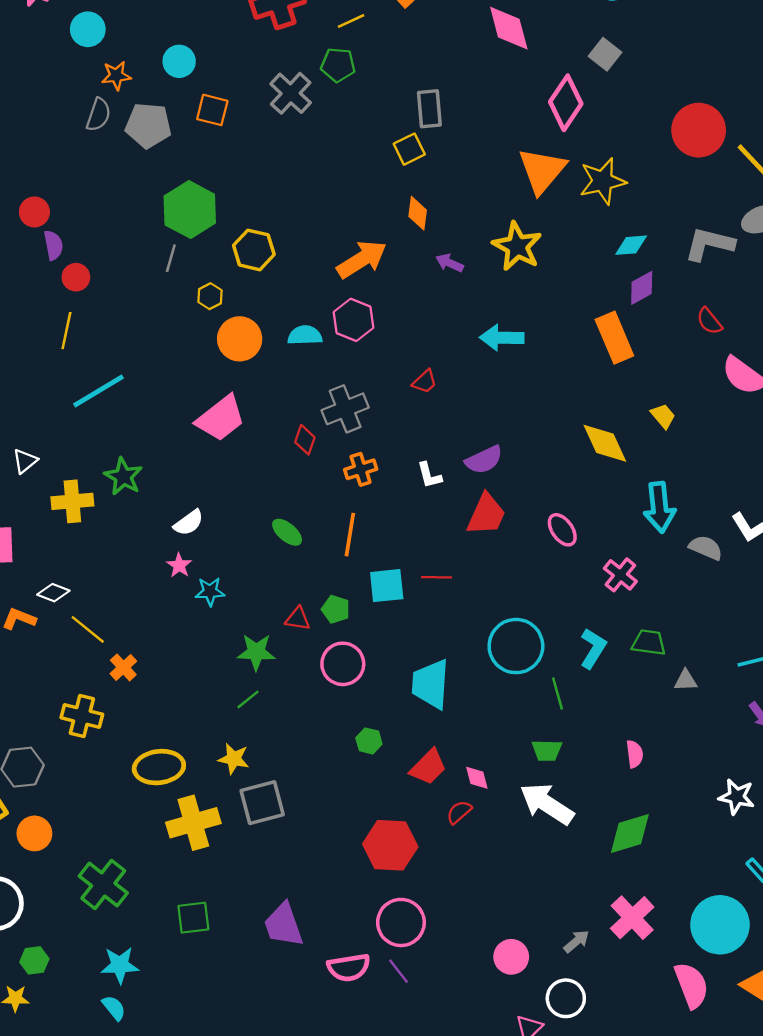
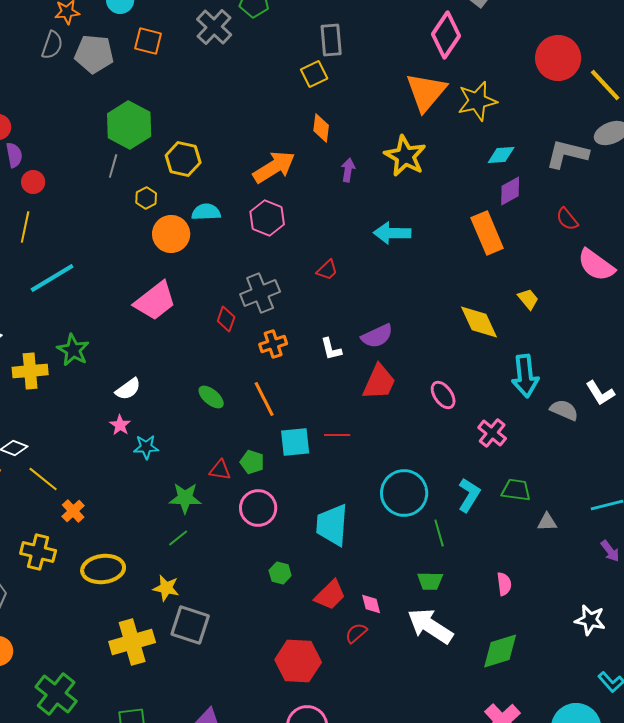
purple arrow: (450, 263) -> (348, 170), turned 75
cyan semicircle: (305, 335) -> (206, 212), moved
orange line: (350, 535) -> (264, 399), turned -36
yellow ellipse: (159, 767) -> (103, 569), moved
gray square: (262, 803) -> (190, 625), turned 33

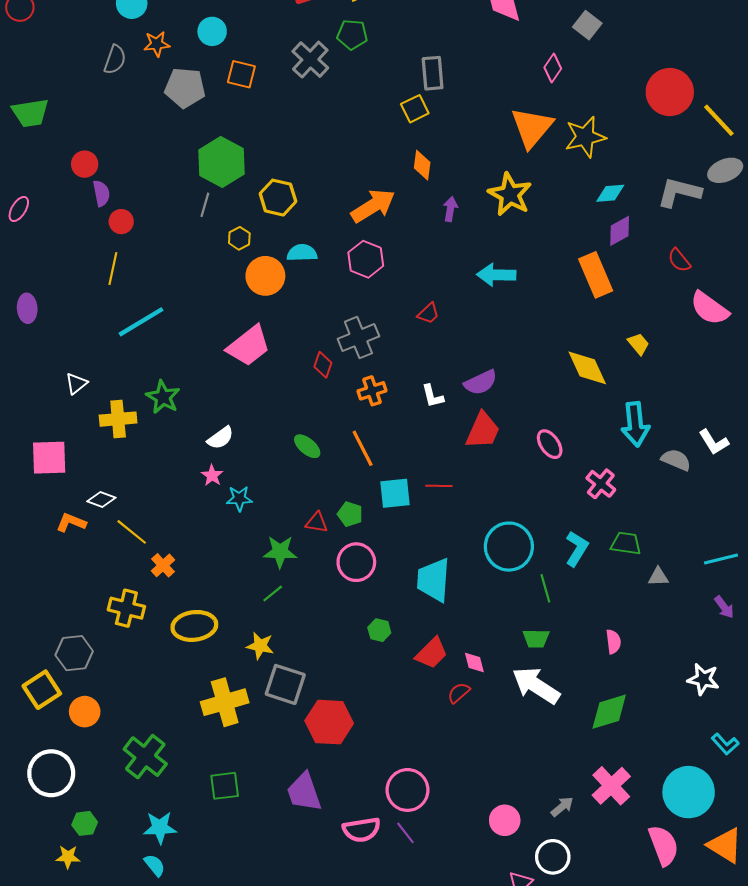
pink diamond: (446, 35) -> (553, 68), size x0.6
gray semicircle: (52, 45) -> (115, 60), moved
red hexagon: (298, 661) -> (329, 722), moved

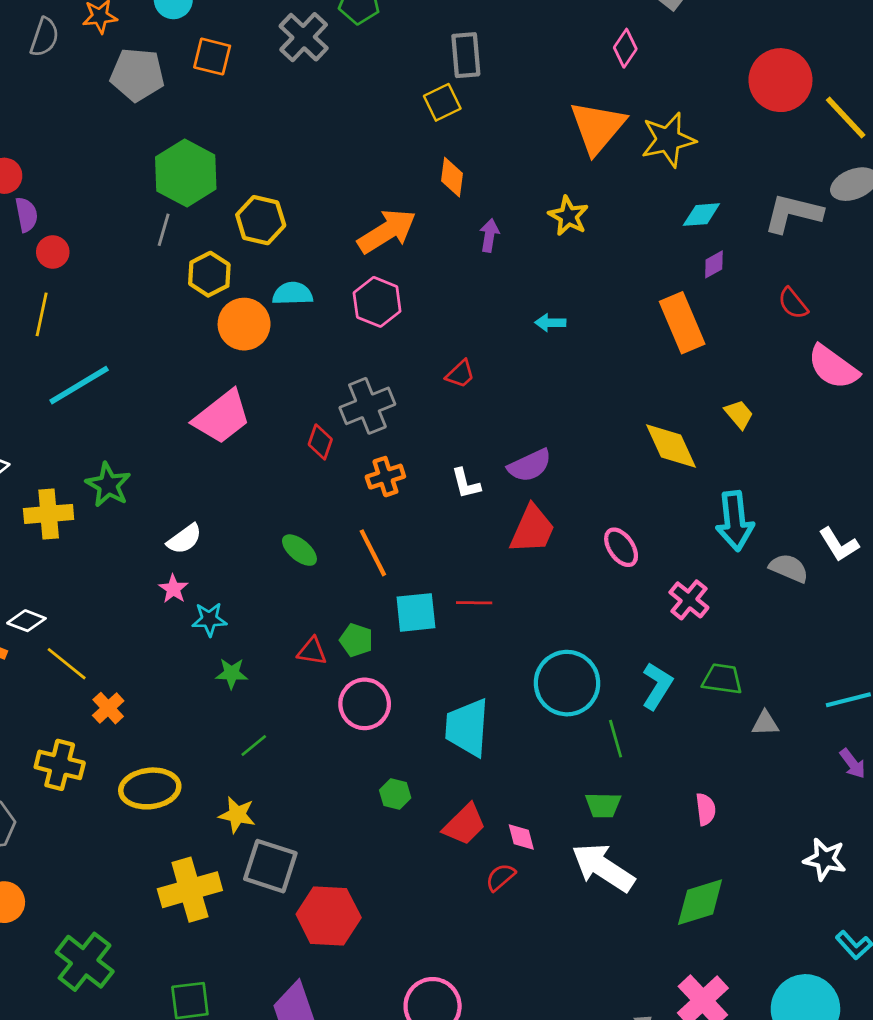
yellow star: (510, 194) -> (568, 216), size x0.7
purple diamond: (620, 231) -> (714, 264), size x0.7
yellow hexagon: (239, 238) -> (209, 274), size x1.4
cyan arrow: (496, 275) -> (550, 323), size x0.6
green star: (280, 552) -> (232, 673), moved, size x0.7

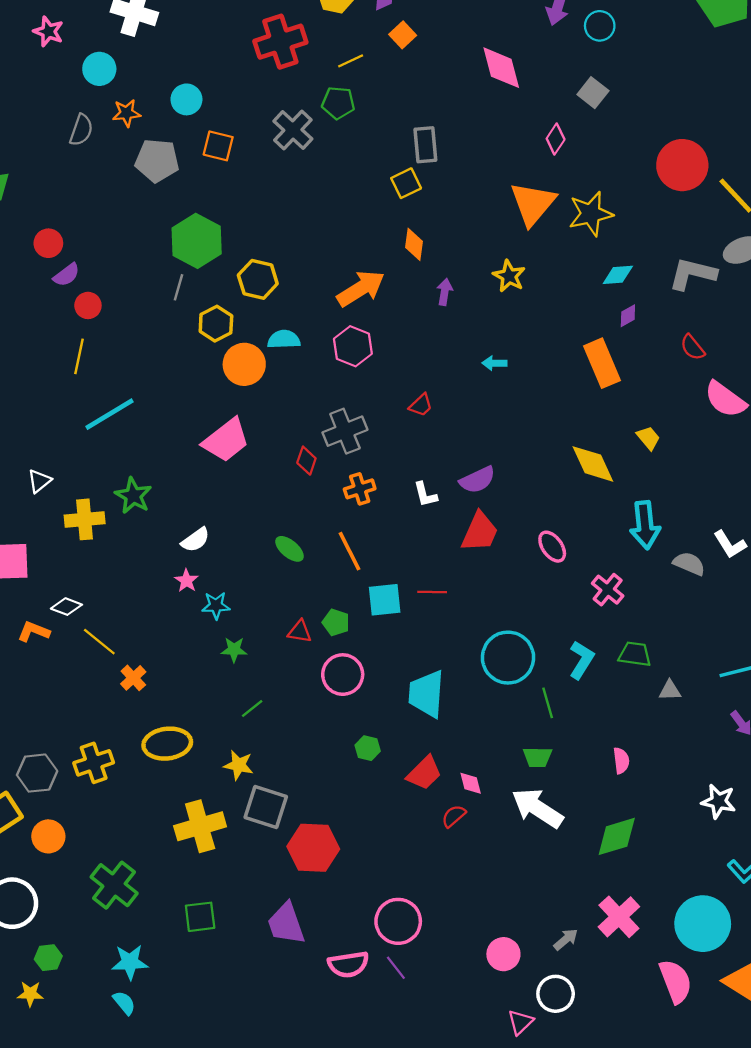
purple semicircle: (26, 215) -> (66, 275), turned 64
yellow cross: (60, 765) -> (94, 763), moved, turned -33

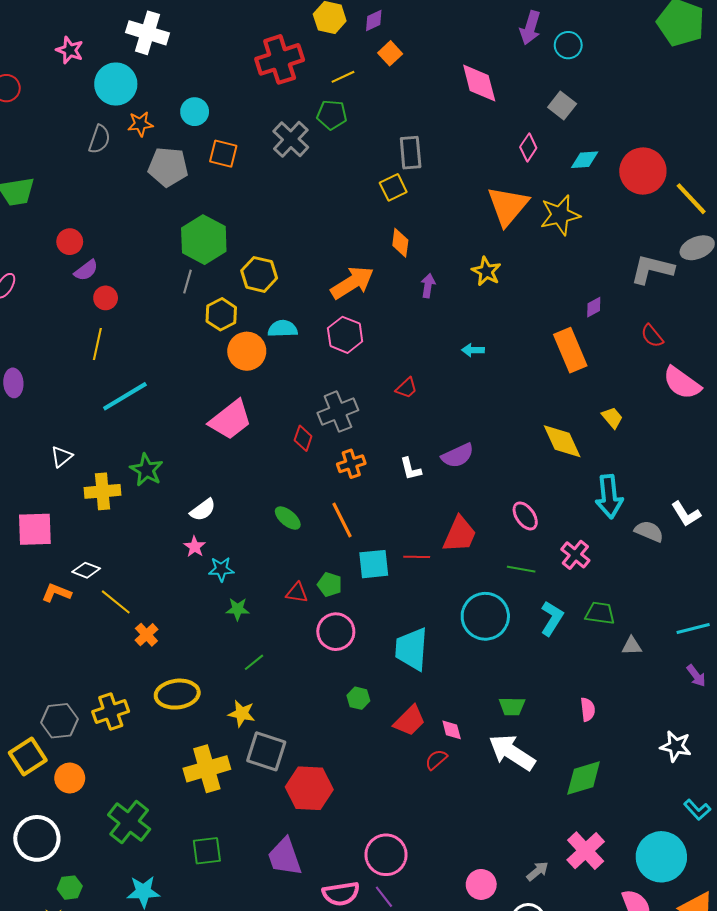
cyan circle: (99, 69) -> (116, 84), size x1.4
cyan diamond: (618, 275) -> (585, 160), moved
red trapezoid: (480, 532) -> (460, 534), moved
green line: (548, 703) -> (521, 569), moved, turned -64

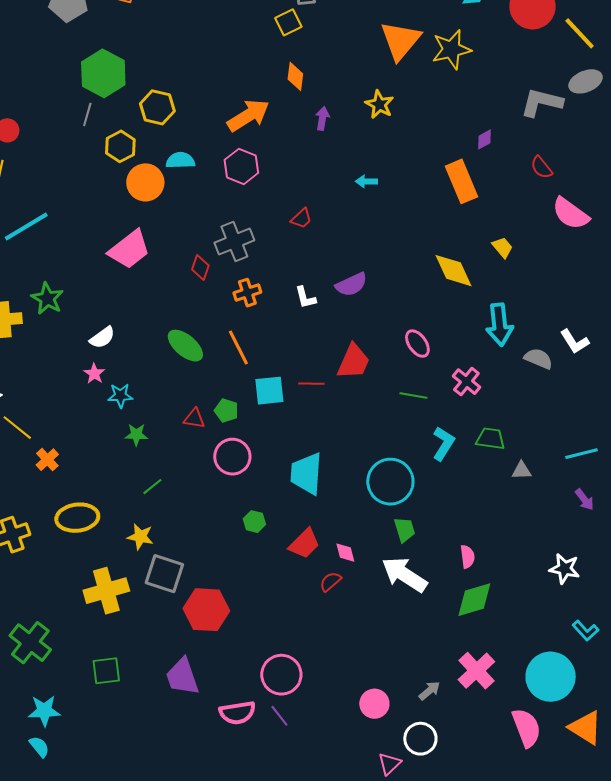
green ellipse: (288, 518) -> (185, 346), size x1.4
cyan circle: (485, 616) -> (390, 482), moved
green trapezoid: (512, 706) -> (404, 530), turned -108
pink semicircle: (588, 709) -> (467, 557), moved

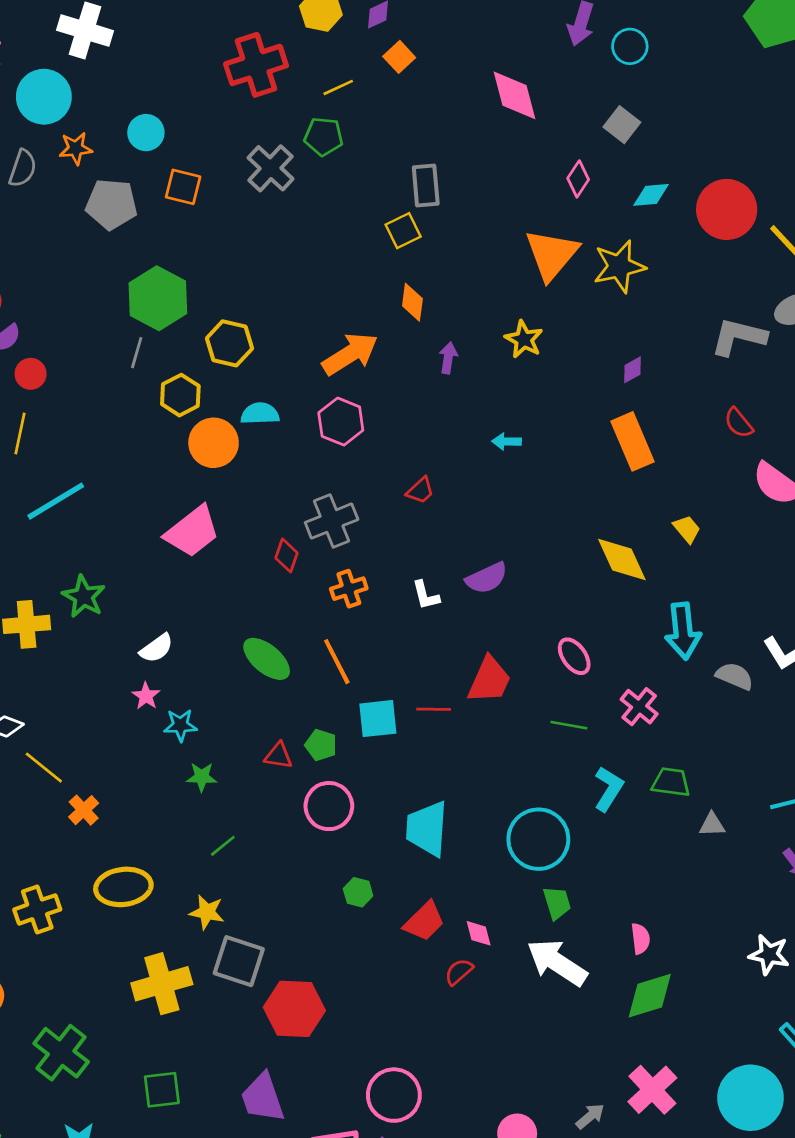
purple diamond: (484, 139) -> (632, 370), moved

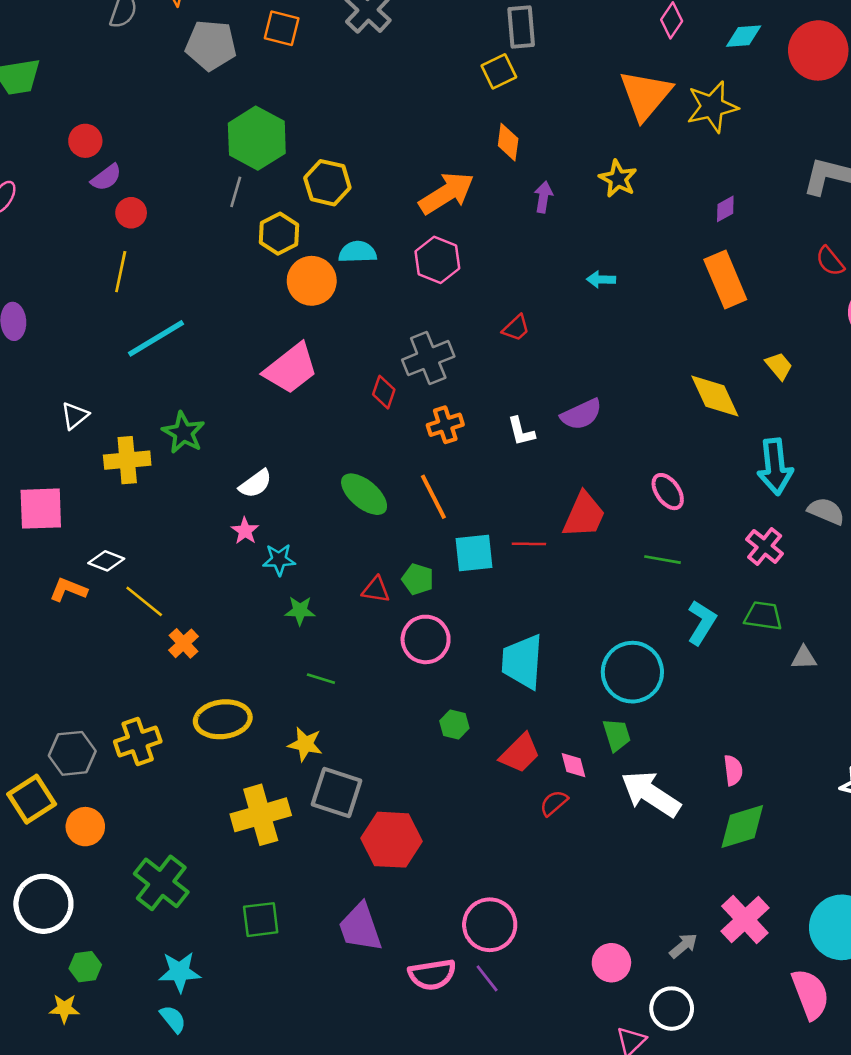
pink cross: (639, 707) -> (765, 547), moved
green line: (223, 846) -> (321, 679), turned 56
green trapezoid: (557, 903) -> (617, 735), moved

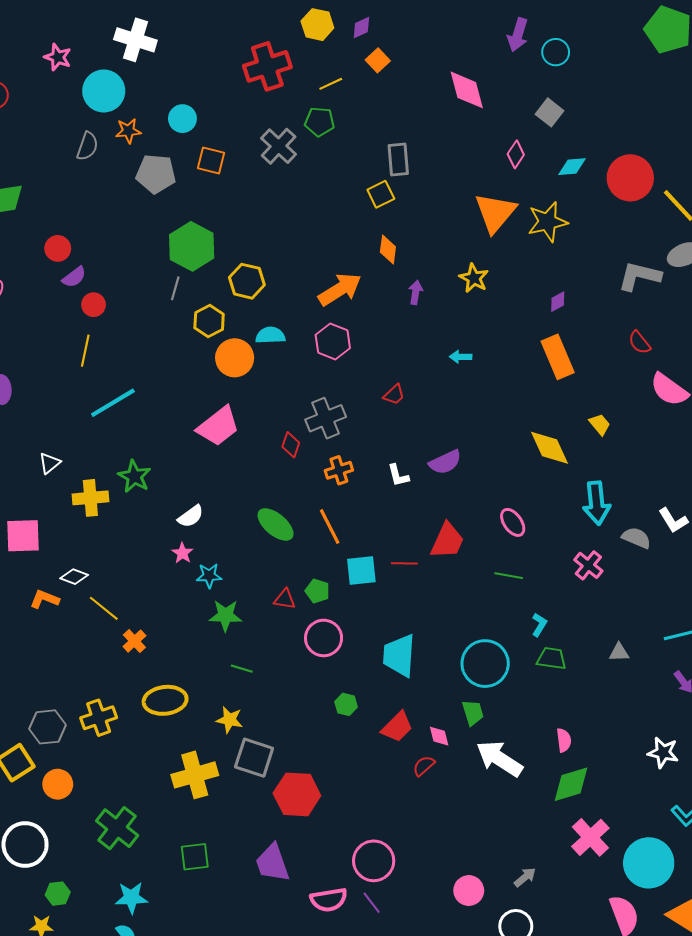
green star: (300, 611) -> (225, 615), size x1.4
green trapezoid: (763, 616) -> (552, 658), moved
cyan L-shape: (702, 622) -> (539, 625), size x0.7
pink cross: (745, 920) -> (590, 837), moved

